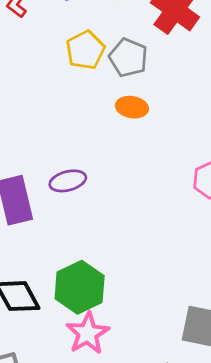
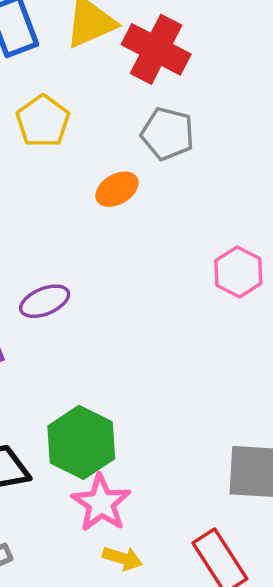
gray pentagon: (128, 58) -> (168, 134), moved
orange ellipse: (132, 107) -> (117, 189), turned -32

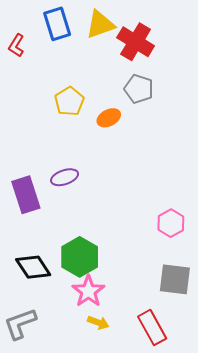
yellow pentagon: (43, 121) -> (69, 101), moved
pink hexagon: (238, 272) -> (171, 223), moved

